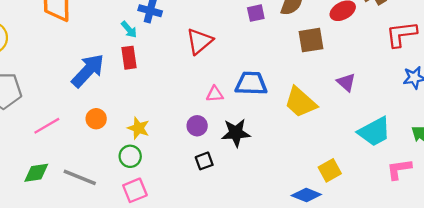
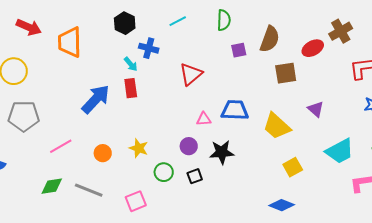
orange circle: (96, 119) -> (103, 153), moved
green circle: (130, 156) -> (164, 172), moved
yellow square: (330, 170) -> (293, 167), moved

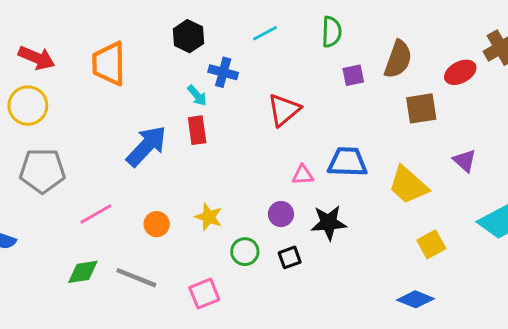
red arrow: (29, 27) -> (37, 58), moved

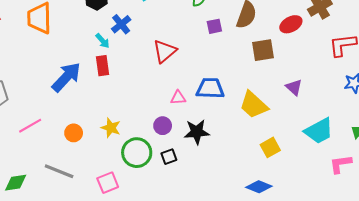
blue cross: (223, 72) -> (121, 24), turned 36
green circle: (245, 252) -> (137, 153), size x1.5
green diamond: (83, 272) -> (16, 183), moved

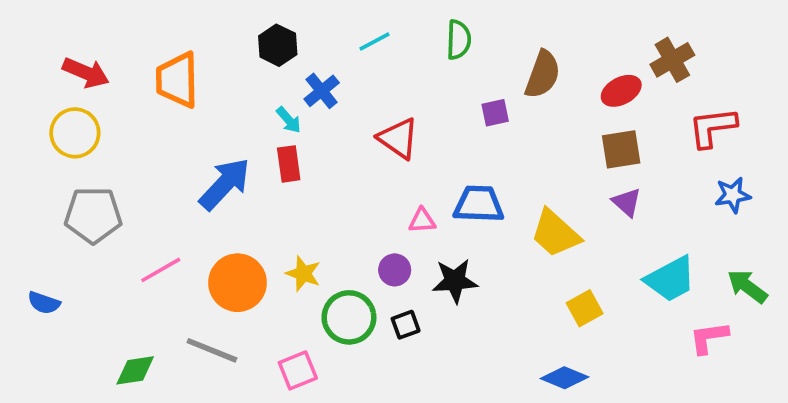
purple square: (214, 26) -> (495, 113), moved
brown square: (263, 50) -> (621, 149), moved
red triangle: (165, 51) -> (398, 138), turned -45
orange circle: (74, 133) -> (238, 283), size x1.8

